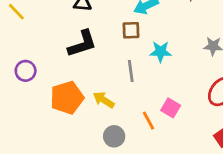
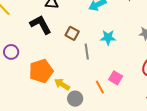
brown square: (131, 30) -> (72, 33), moved, turned 32
black L-shape: (82, 44) -> (41, 25), moved, turned -100
yellow arrow: (104, 100) -> (62, 84), moved

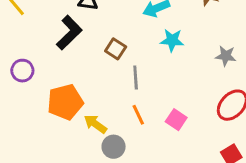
black L-shape: (41, 25) -> (69, 33), turned 70
cyan star: (108, 38) -> (172, 40), moved
orange line: (100, 87) -> (138, 115), moved

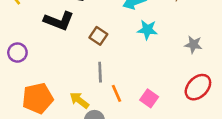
black L-shape: (69, 33) -> (59, 21), turned 64
gray line: (136, 77) -> (100, 72), moved
orange pentagon: (65, 102) -> (38, 98), moved

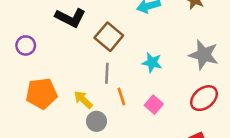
cyan star: (147, 30) -> (152, 63), moved
brown square: (98, 36) -> (109, 37), size x1.5
gray star: (193, 45) -> (204, 55), size x1.6

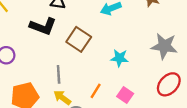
gray line: (107, 73) -> (59, 74), moved
orange line: (121, 96) -> (96, 91), turned 56

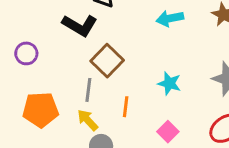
brown square: (79, 39) -> (107, 61), moved
orange line: (96, 91) -> (126, 107), moved, turned -35

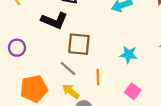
brown square: (107, 61) -> (79, 44), turned -30
gray line: (88, 90) -> (68, 68), turned -48

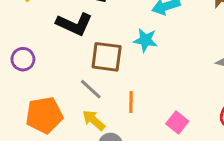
cyan star: (129, 55) -> (145, 40), moved

